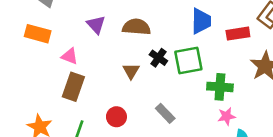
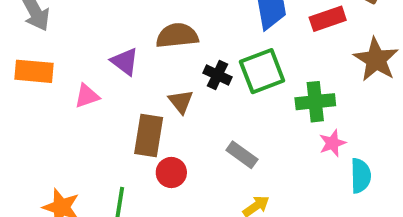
purple triangle: (96, 25) -> (125, 62), moved
pink triangle: (70, 56) -> (87, 96), turned -30
brown rectangle: (73, 87) -> (149, 135), moved

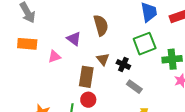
brown semicircle: (177, 36) -> (101, 25), turned 80
black cross: (218, 75) -> (123, 64), moved
red circle: (171, 172) -> (88, 100), moved

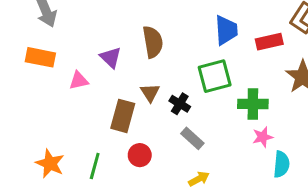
red circle: (88, 100) -> (140, 155), moved

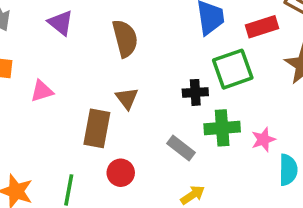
purple triangle: (111, 57) -> (61, 23), moved
green square: (215, 76) -> (233, 69), moved
black cross: (180, 104) -> (195, 92), moved, turned -30
green cross: (253, 104) -> (222, 128), moved

